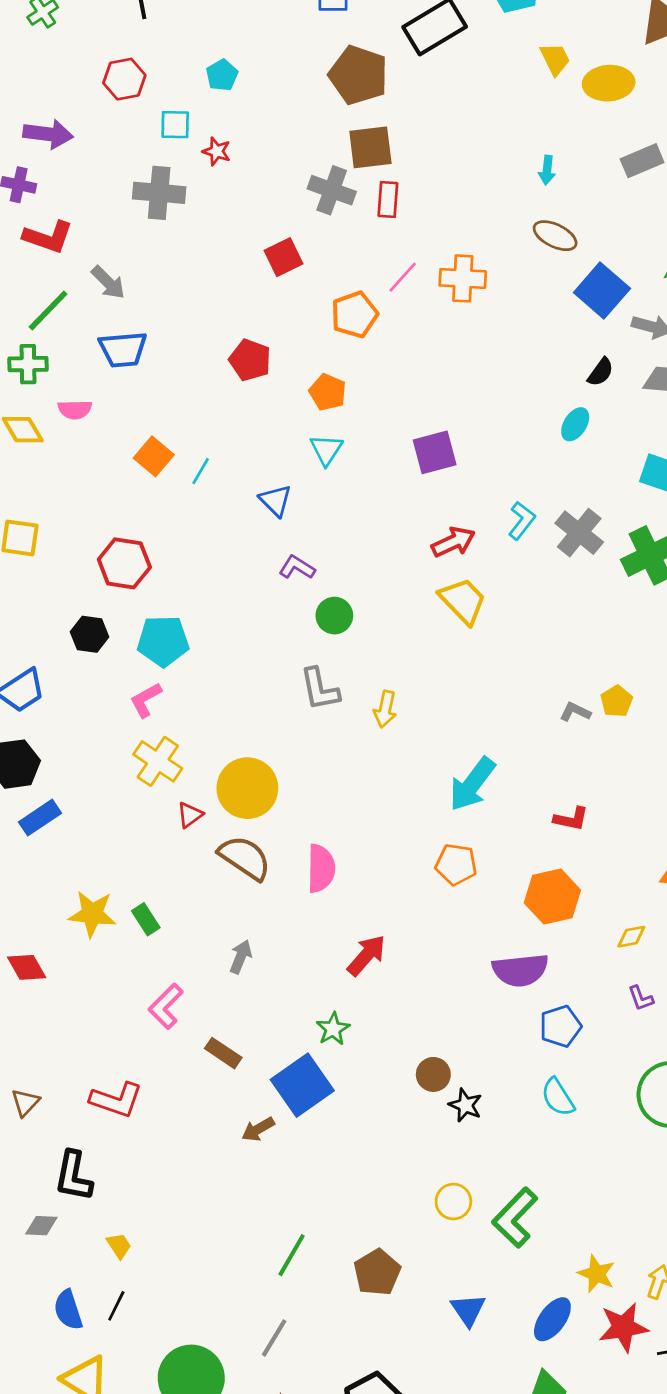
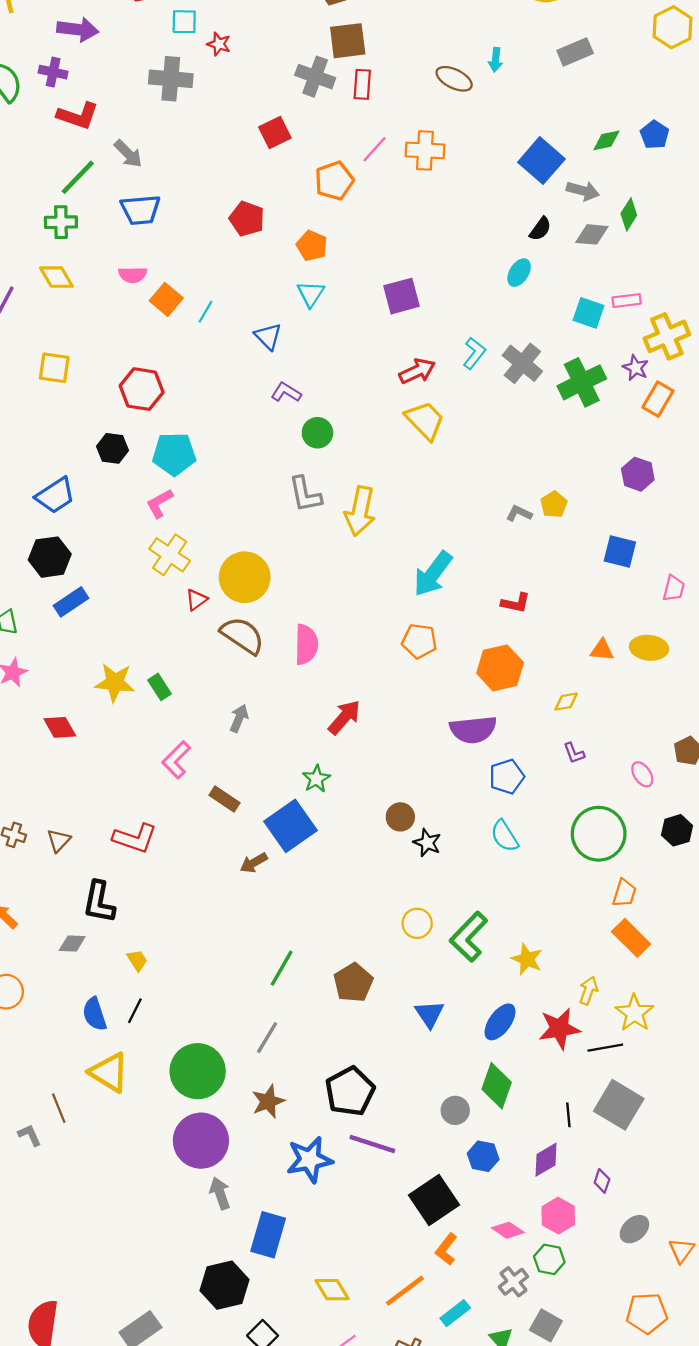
brown ellipse: (555, 236) -> (454, 79), moved
pink semicircle: (75, 410) -> (133, 275), moved
yellow arrow: (385, 709) -> (360, 511), size x1.6
yellow star: (597, 1274) -> (527, 959), moved

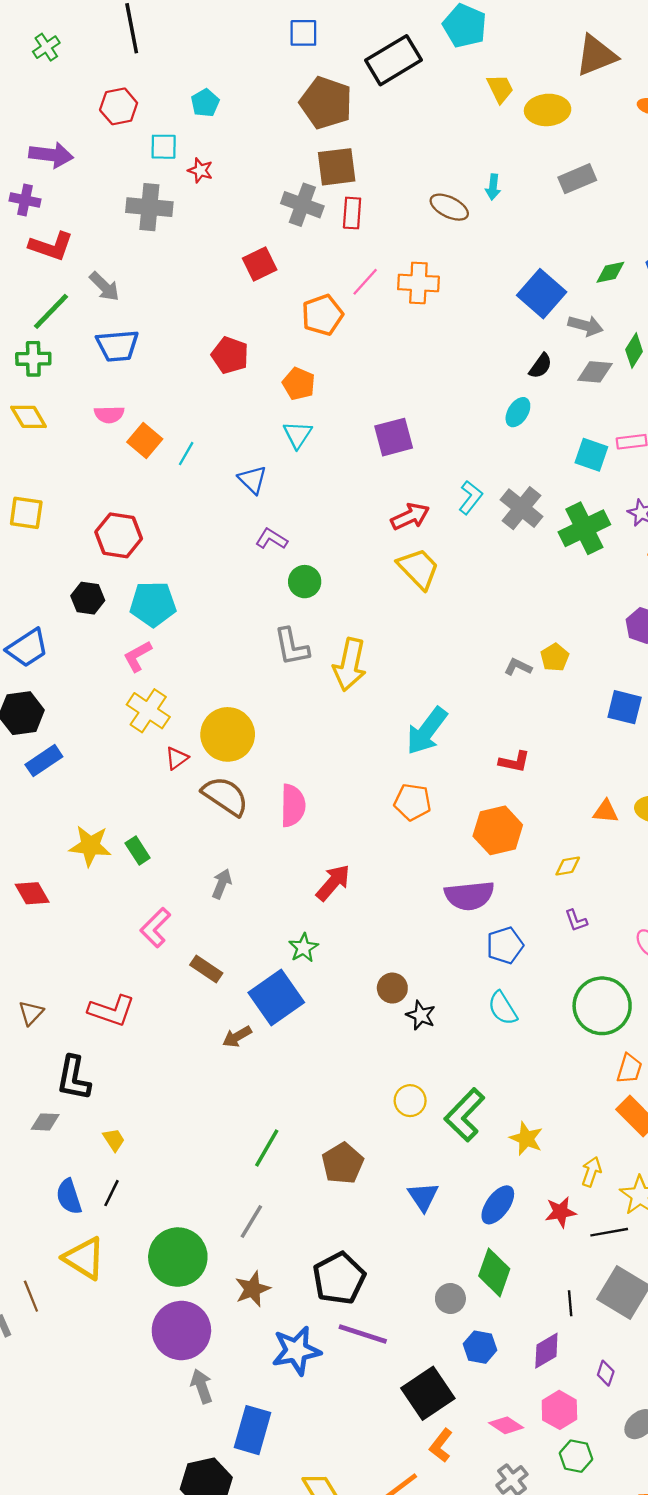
red star: (559, 1029) -> (561, 1212), size x0.7
green hexagon: (549, 1259) -> (576, 1456), moved

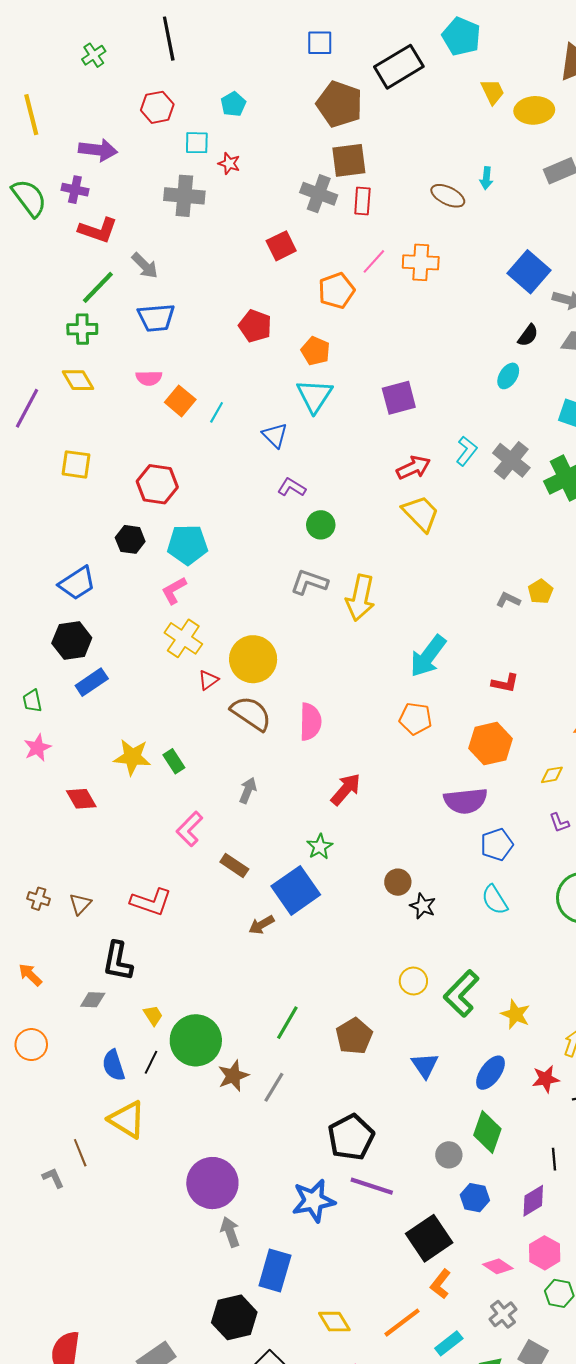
cyan triangle: (298, 435) -> (315, 396), size x1.4
gray L-shape: (292, 647) -> (309, 582), turned 120
green circle: (178, 1257) -> (196, 1040), moved
brown star: (253, 1289) -> (233, 1076), moved

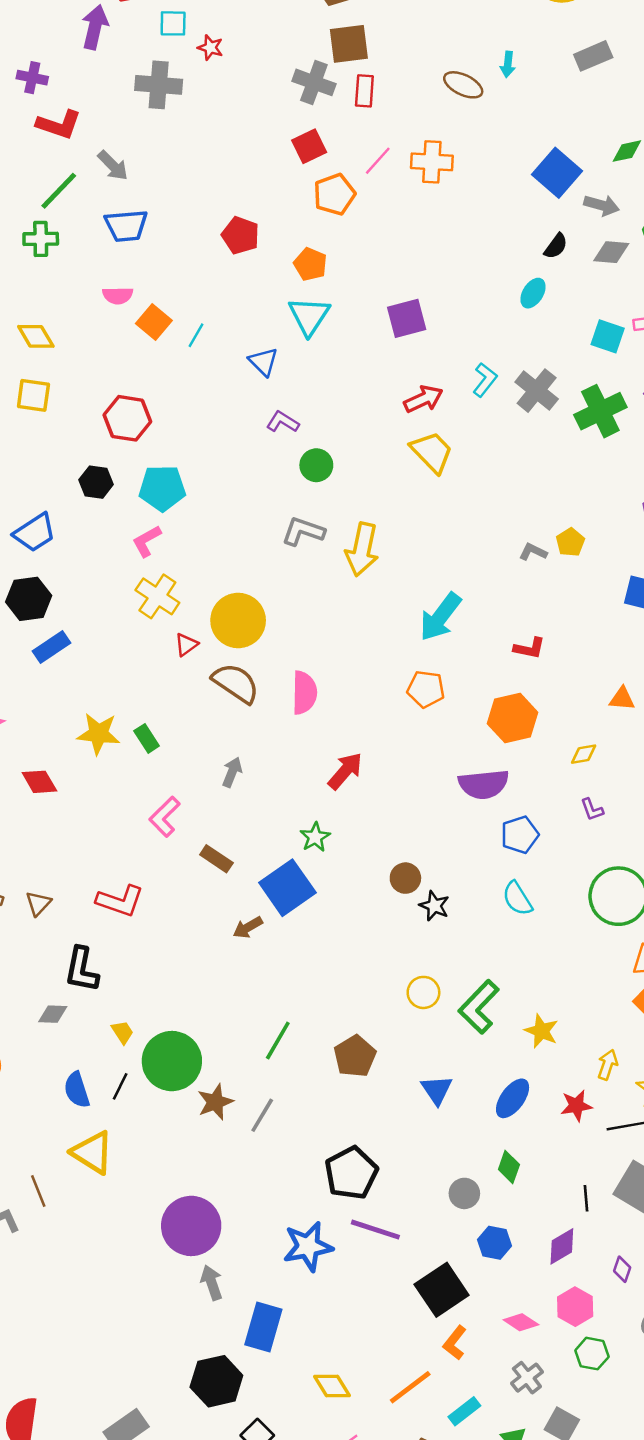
purple arrow: (98, 150) -> (95, 27), moved, turned -84
red square: (281, 246) -> (309, 146), moved
yellow diamond: (78, 380) -> (36, 336), moved
green diamond: (487, 1132) -> (509, 1167), size x0.7

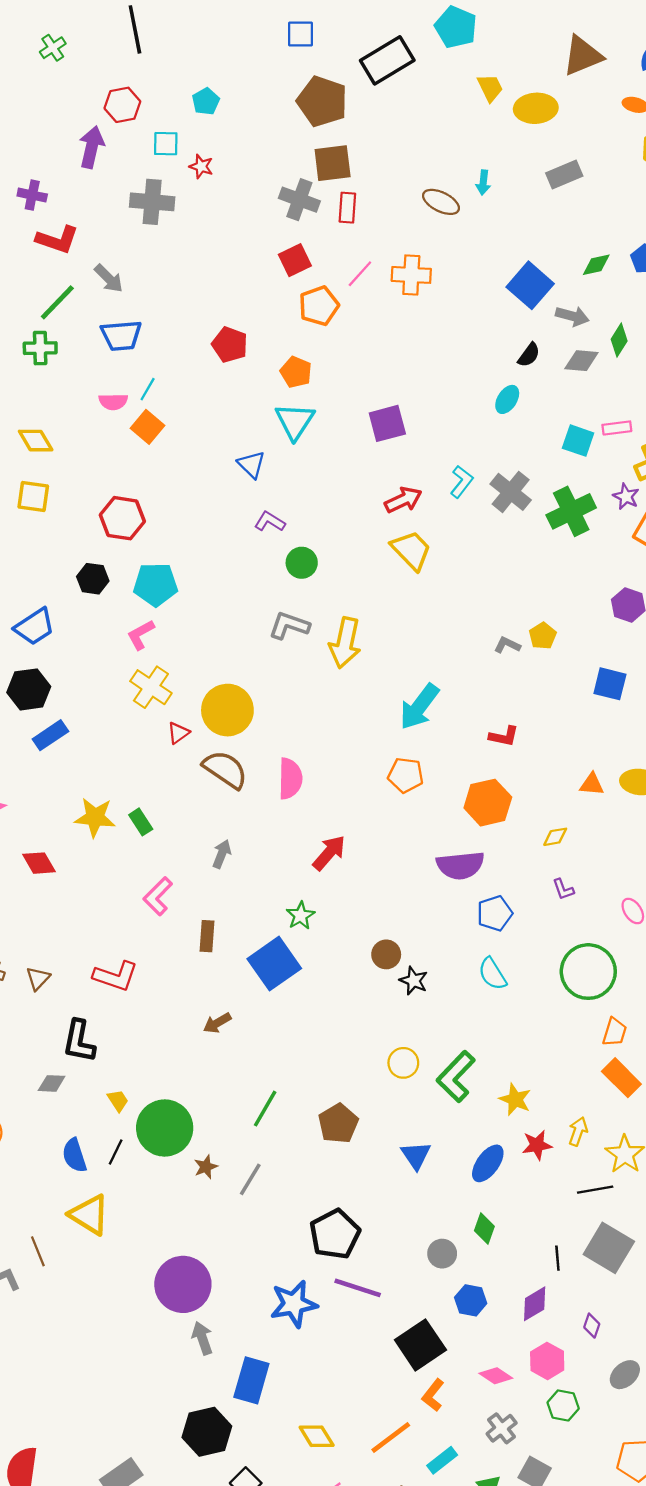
cyan line: (196, 335) -> (148, 389), moved
brown rectangle: (216, 859) -> (207, 936), turned 60
brown arrow: (248, 927) -> (217, 1023), moved
brown star: (215, 1102) -> (206, 1167), size x0.7
red star: (576, 1106) -> (537, 1145), moved

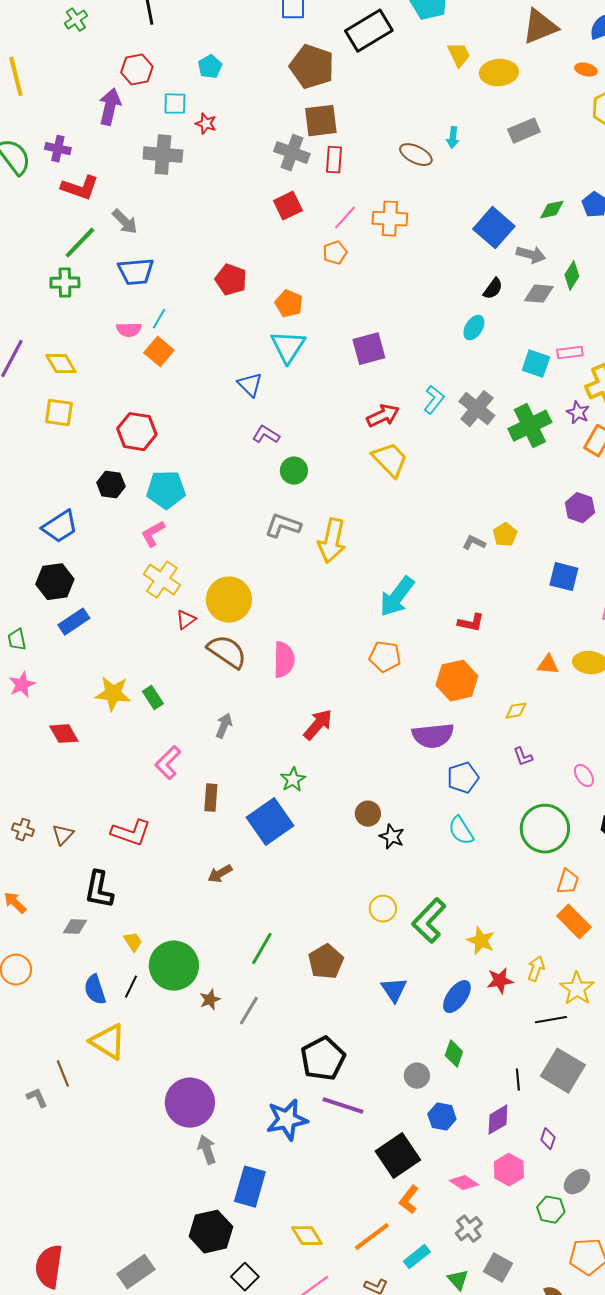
orange pentagon: (319, 306) -> (335, 253), moved, size x0.7
green hexagon: (563, 1405) -> (551, 1210), moved

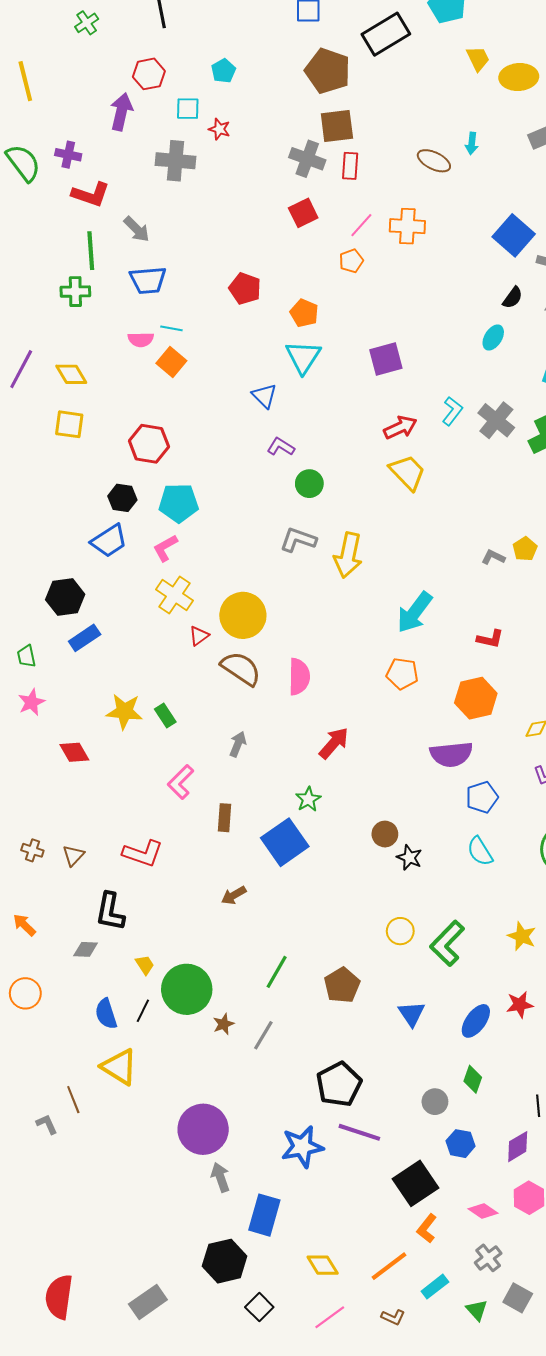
green line: (80, 243) -> (91, 251), turned -48
cyan line: (159, 319) -> (171, 328), turned 70
blue trapezoid: (60, 527) -> (109, 541), moved
yellow star: (481, 941) -> (522, 936), moved

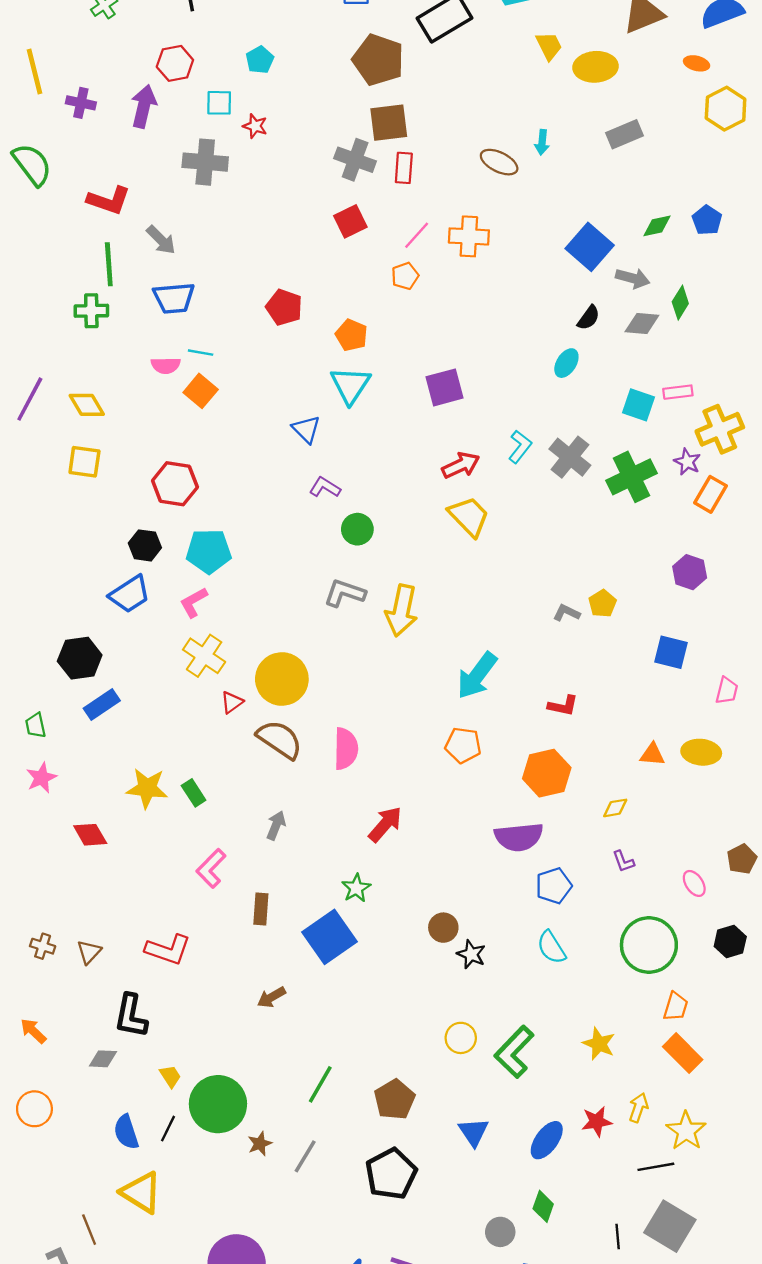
purple cross: (68, 155) -> (81, 103), moved
black pentagon: (339, 1084) -> (391, 1174), moved

